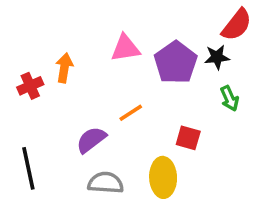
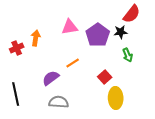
red square: (188, 138) -> (105, 77), turned 32
yellow ellipse: (163, 177) -> (116, 98), moved

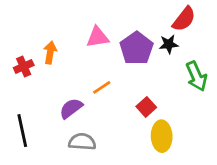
green arrow: (128, 55) -> (196, 76), moved, size x1.5

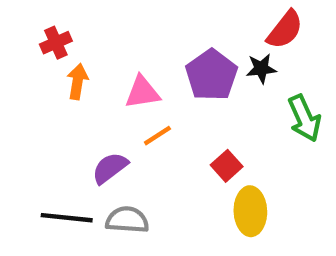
pink triangle: (98, 37) -> (142, 92), moved
red cross: (24, 66) -> (56, 43), moved
black line: (22, 131) -> (67, 218), moved, turned -72

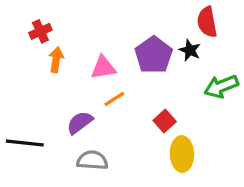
red semicircle: (285, 30) -> (207, 22), turned 132
black star: (261, 69) -> (190, 50), turned 30
green arrow: (304, 118) -> (221, 86), turned 92
black line: (67, 218) -> (25, 143), moved

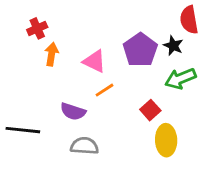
pink triangle: (103, 68) -> (94, 61), turned 35
green arrow: (221, 86) -> (180, 79), moved
purple semicircle: (80, 123) -> (73, 111), turned -125

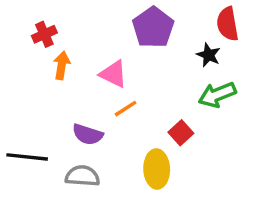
purple pentagon: (140, 50) -> (153, 27), moved
yellow ellipse: (166, 140) -> (157, 169), moved
gray semicircle: (84, 146) -> (82, 176), moved

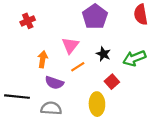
black star: (208, 55) -> (103, 54), moved
orange arrow: (62, 65) -> (43, 59), moved
pink triangle: (113, 74) -> (70, 45), turned 42

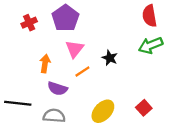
purple pentagon: (95, 17) -> (65, 18), moved
green arrow: (134, 58) -> (151, 45), moved
red square: (112, 82) -> (144, 108), moved
yellow ellipse: (97, 104) -> (103, 111), turned 45

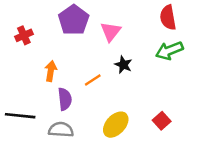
red cross: (29, 23) -> (24, 35), moved
pink triangle: (75, 49) -> (111, 32), moved
purple semicircle: (57, 89) -> (65, 99), turned -114

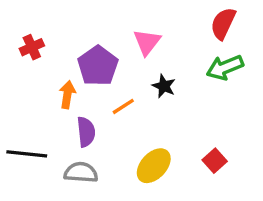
red semicircle: (168, 18) -> (223, 23), turned 35
purple pentagon: (74, 20) -> (98, 66), moved

